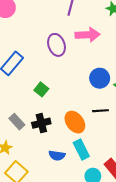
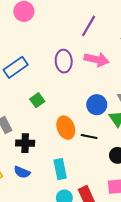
orange ellipse: (75, 122) -> (66, 128), moved
black cross: (41, 123) -> (25, 143), moved
blue semicircle: (57, 155) -> (22, 172), moved

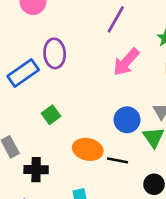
pink arrow: (96, 59) -> (126, 62), turned 120
purple ellipse: (64, 61) -> (55, 53), moved
orange ellipse: (66, 128) -> (88, 149), turned -55

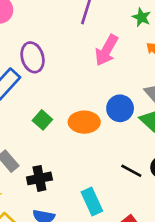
orange ellipse: (88, 149) -> (84, 122), moved
black line: (118, 160) -> (131, 171), moved, turned 30

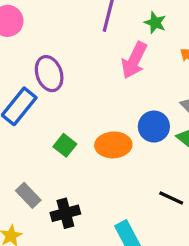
green star: (141, 17) -> (155, 23), moved

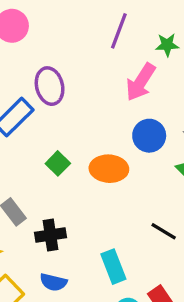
green star: (155, 23) -> (167, 45), turned -30
blue circle: (154, 127) -> (149, 136), moved

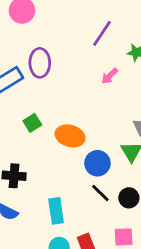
pink arrow: (141, 82) -> (110, 76), size x0.6
blue circle: (149, 136) -> (97, 163), moved

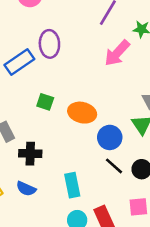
pink arrow: (110, 76) -> (117, 53), size x1.6
green square: (32, 123) -> (45, 102), turned -36

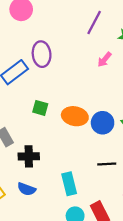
pink arrow: (117, 53) -> (104, 60), size x0.6
blue circle: (110, 137) -> (103, 123), moved
black line: (114, 166) -> (107, 164), turned -42

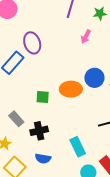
green square: (40, 108) -> (43, 97), moved
blue circle: (103, 123) -> (94, 78), moved

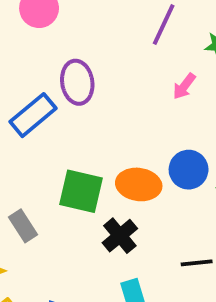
green square: (43, 97) -> (81, 191), size x1.6
black cross: (39, 131) -> (120, 236), moved, turned -36

